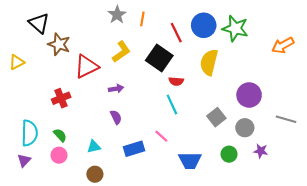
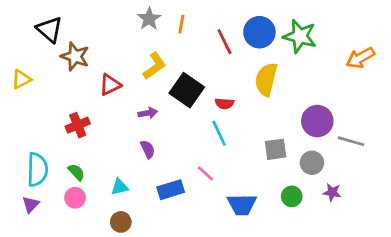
black square: (159, 58) -> (187, 90), moved
red triangle: (86, 66) -> (110, 85), size x0.7
gray square: (216, 117) -> (276, 149), turned 30
gray line: (286, 119) -> (351, 141), moved

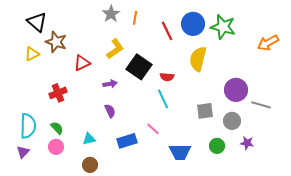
yellow triangle: (21, 79) -> (32, 54), moved

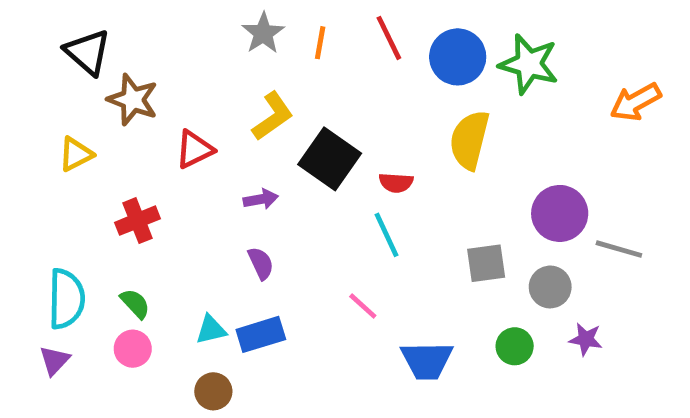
red line: (167, 31) -> (389, 38), moved
yellow triangle: (32, 54) -> (76, 154), moved
blue rectangle: (127, 141) -> (261, 334), moved

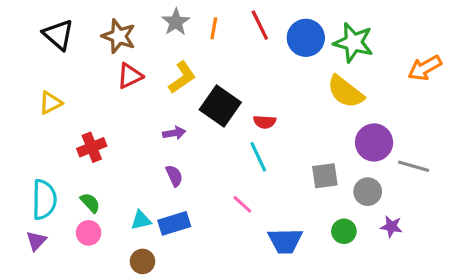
brown star: (133, 100) -> (119, 36), moved
yellow semicircle: (470, 140) -> (345, 92), moved, turned -66
red triangle: (194, 149) -> (130, 76), moved

